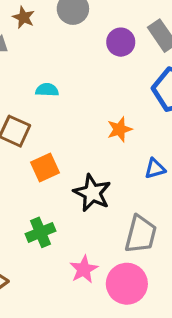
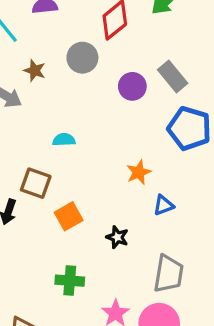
blue triangle: (155, 169) -> (164, 205), moved
black star: (92, 193) -> (117, 237), size x0.6
green cross: (40, 232) -> (70, 281), turned 32

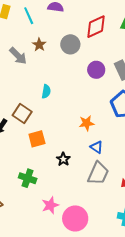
cyan semicircle: (64, 140) -> (46, 91), turned 88
blue triangle: (164, 205) -> (96, 147), turned 40
gray trapezoid: (169, 274) -> (98, 173), moved

